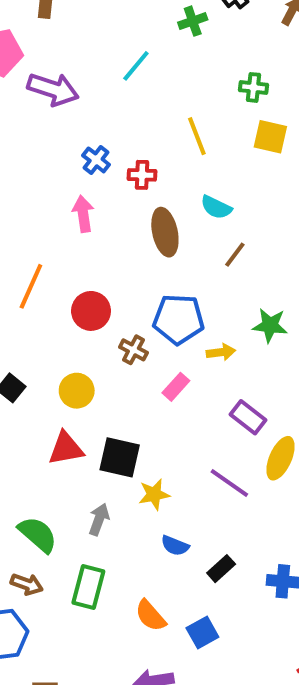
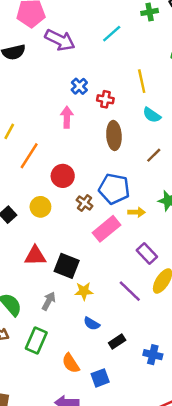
cyan semicircle: (216, 207) -> (152, 115), moved
pink rectangle: (176, 387) -> (107, 229), size x1.6
yellow circle: (77, 391) -> (40, 207), moved

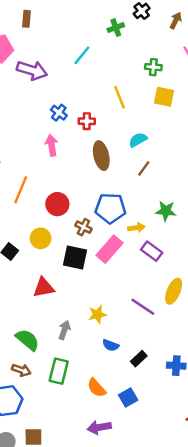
cyan semicircle: (152, 115) -> (138, 140), moved, turned 126
purple rectangle: (147, 253) -> (152, 251), moved
black square: (67, 266) -> (75, 258), moved

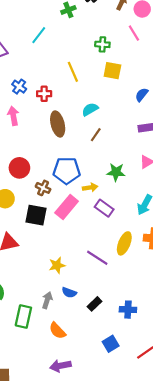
gray arrow: (64, 330) -> (47, 300), moved
blue square: (128, 397) -> (111, 344), moved

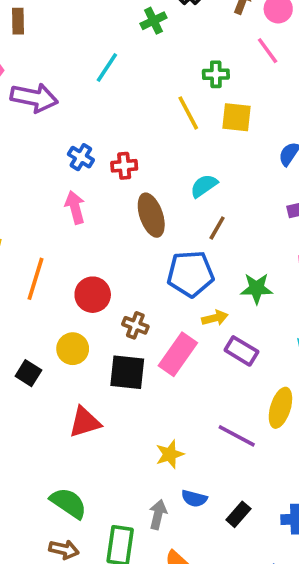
yellow line: (73, 72) -> (188, 113), moved
blue pentagon: (67, 171) -> (190, 274), moved

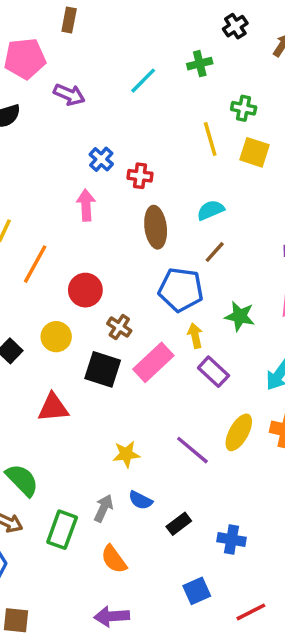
green cross: (154, 21) -> (200, 64), moved
purple arrow: (34, 98) -> (69, 95), size x0.7
yellow arrow: (215, 318) -> (195, 336), turned -100

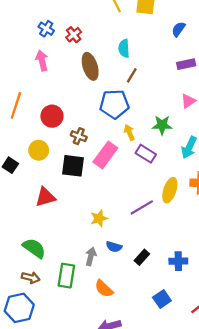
red cross: (140, 176) -> (74, 35), turned -35
cyan semicircle: (211, 210) -> (124, 48), turned -60
green star: (240, 316) -> (162, 125), moved
purple line: (192, 450) -> (142, 207), turned -60

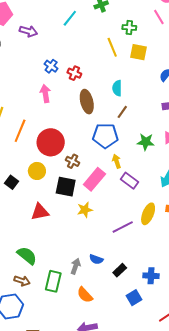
red cross: (74, 35) -> (74, 73), turned -32
red circle: (52, 116) -> (51, 142), size x1.4
green star: (162, 125) -> (146, 142), moved
yellow star: (99, 218) -> (85, 210), moved
blue square: (162, 299) -> (134, 298), moved

